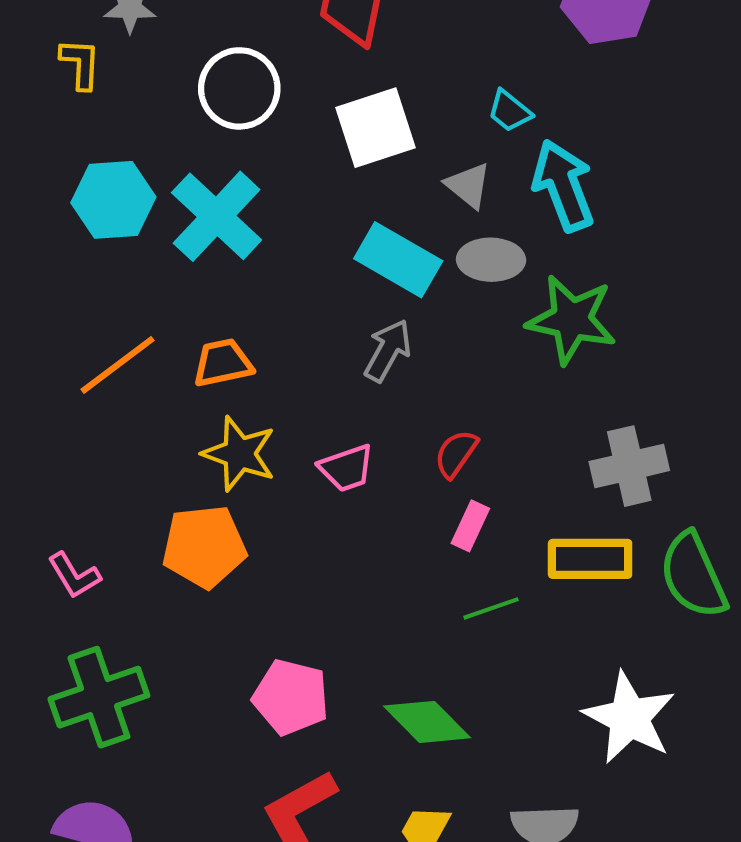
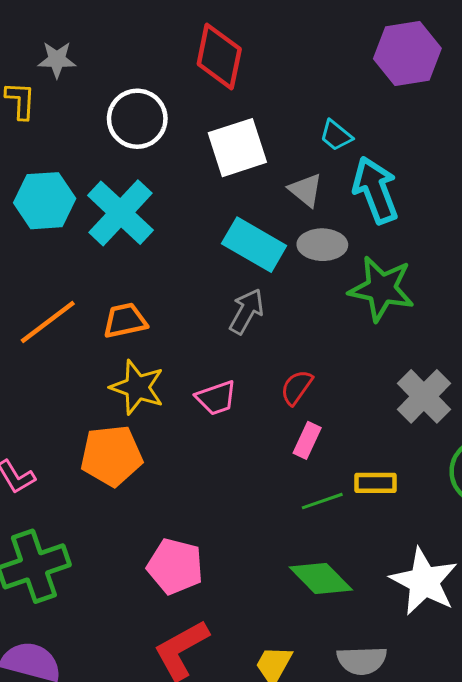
gray cross: (629, 466) -> (424, 396), turned -32
yellow rectangle: (590, 559) -> (375, 483), moved, size x0.7
green diamond: (427, 722) -> (321, 578), moved

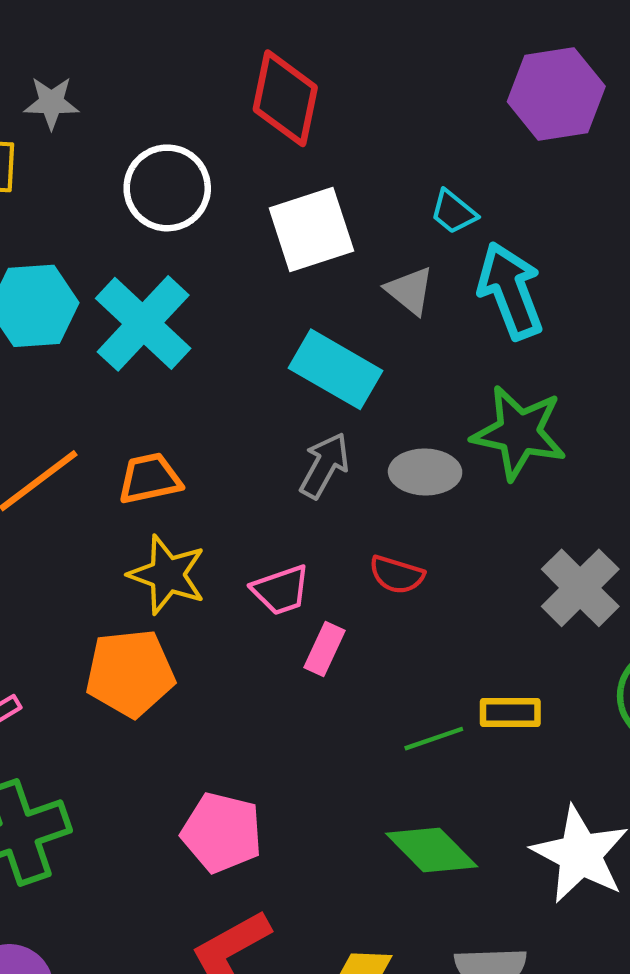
gray ellipse: (322, 245) -> (425, 472), moved
red semicircle: (297, 387) -> (397, 575), turned -108
pink rectangle: (307, 440) -> (325, 649), moved

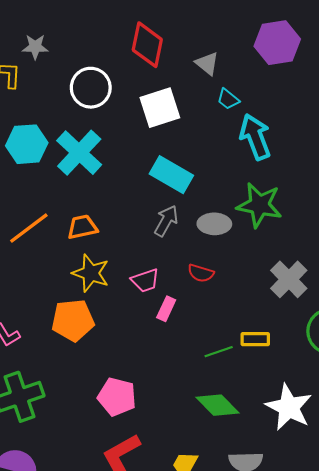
gray triangle: (410, 291) -> (207, 64), moved

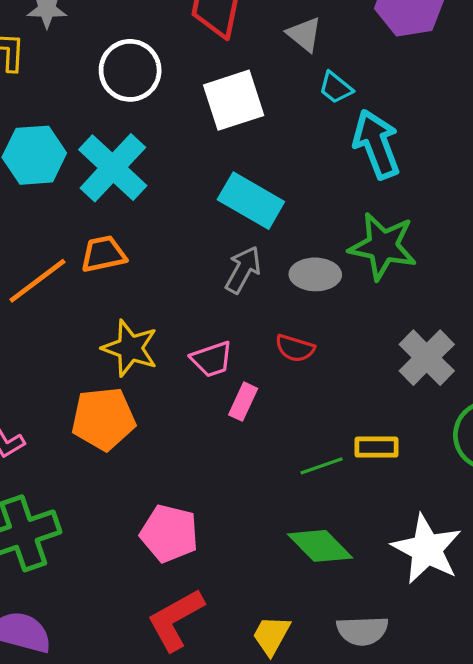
orange trapezoid: (82, 227) -> (103, 254), moved

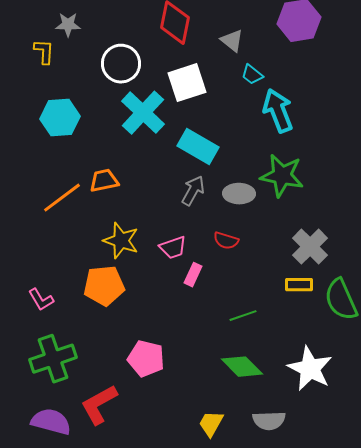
cyan cross: (113, 168) -> (143, 113), moved
yellow rectangle: (376, 447) -> (299, 285), moved
red L-shape: (176, 620) -> (99, 405), moved

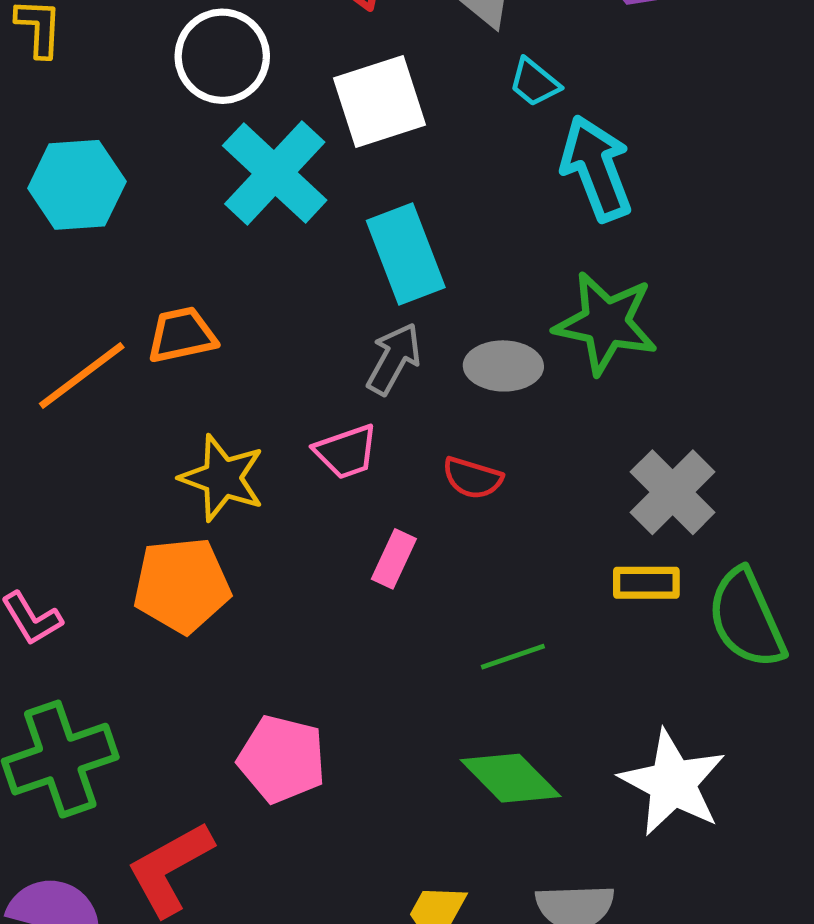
cyan rectangle: (198, 147) -> (406, 254), turned 39
pink trapezoid: (173, 248) -> (346, 452), moved

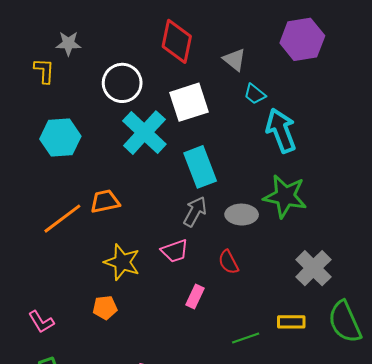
red semicircle: (472, 478) -> (228, 262), turned 45
yellow rectangle: (646, 583) -> (291, 322), moved
orange pentagon: (182, 585) -> (105, 308), size x0.6

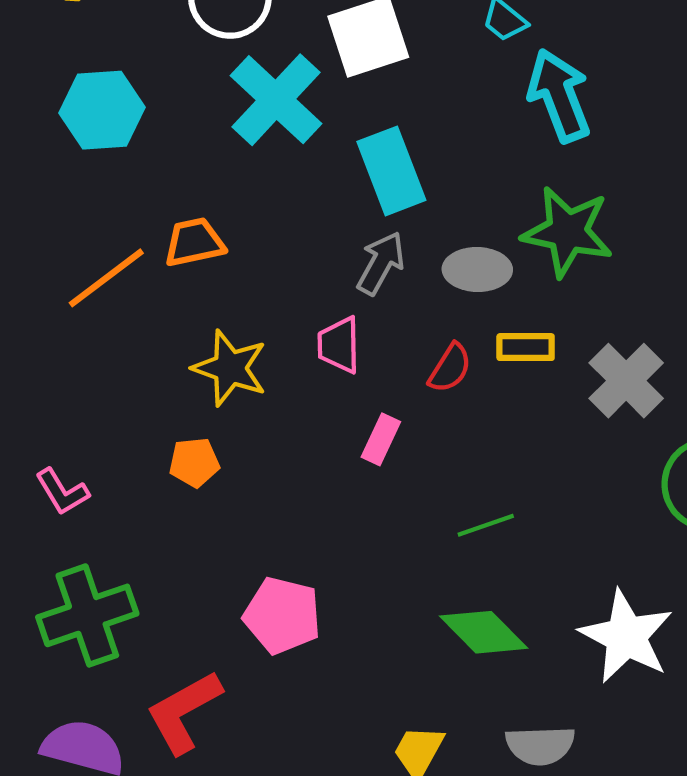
pink trapezoid: (175, 251) -> (339, 345), turned 108
red semicircle: (228, 262) -> (450, 368), turned -120
yellow rectangle: (291, 322) -> (526, 347), moved

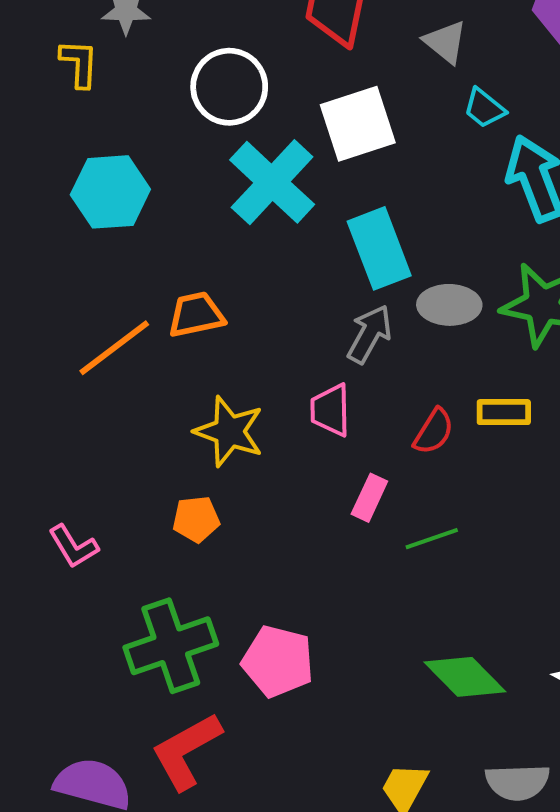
gray ellipse: (477, 270) -> (449, 305), moved
green line: (486, 525) -> (432, 539), moved
green cross: (87, 615) -> (171, 646), moved

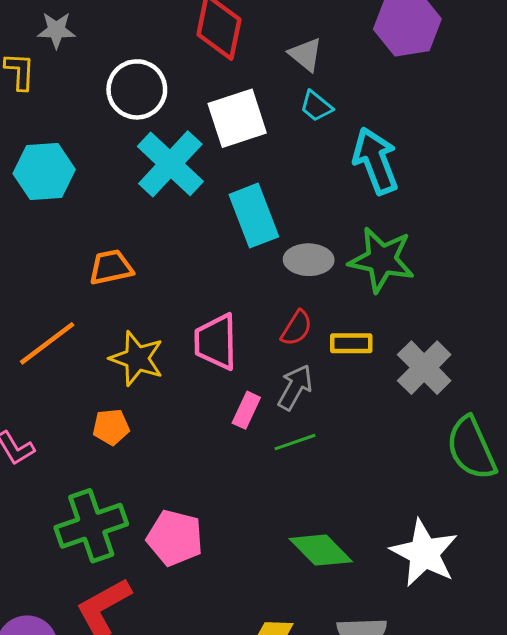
cyan trapezoid: (484, 108) -> (316, 106), moved
gray arrow: (369, 334) -> (295, 387), moved
orange line: (114, 348) -> (47, 343), moved
pink trapezoid: (330, 410) -> (216, 342), size x1.4
red semicircle: (434, 431) -> (296, 328), moved

